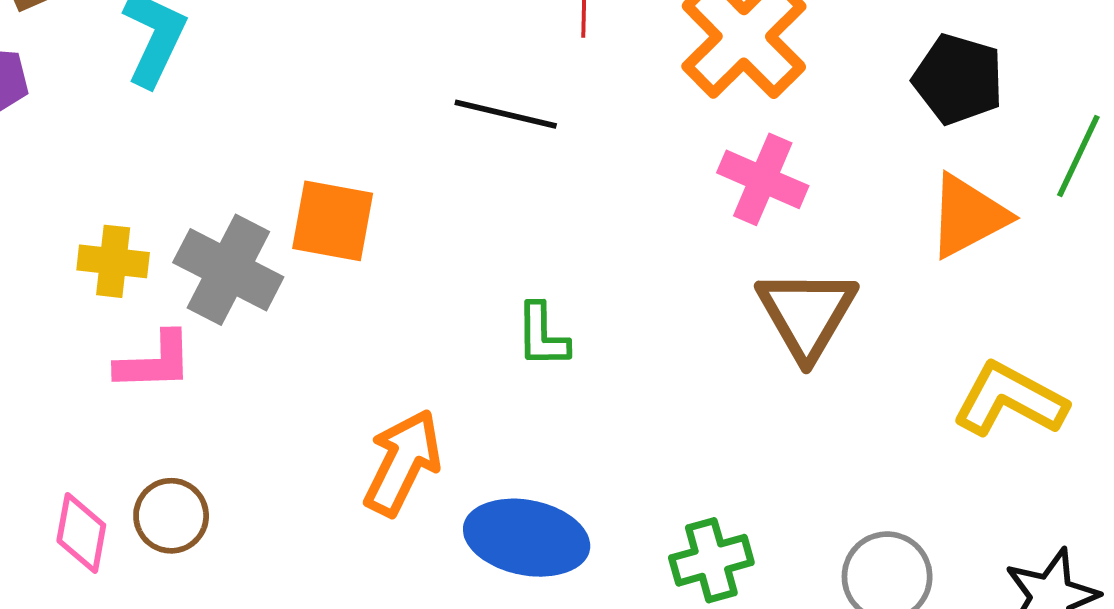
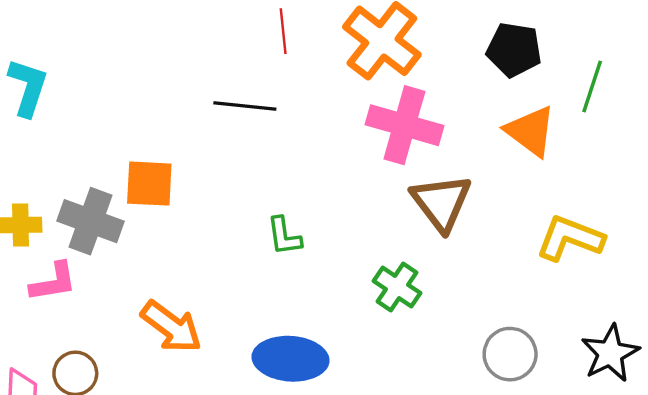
pink cross: (763, 179) -> (404, 125), size x1.4
orange triangle: (968, 216) -> (530, 131), turned -48
orange arrow: (403, 462) -> (171, 327), moved, turned 108
green cross: (711, 560) -> (397, 287), moved, turned -33

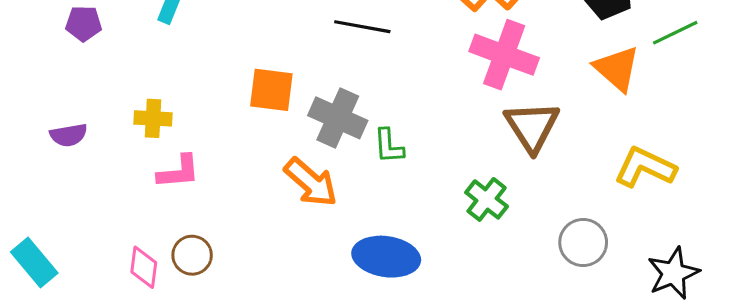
green line: (592, 87) -> (675, 33), turned 42
gray cross: (91, 221) -> (338, 118), moved
orange arrow: (171, 327) -> (311, 182), moved
gray circle: (510, 354) -> (583, 242), moved

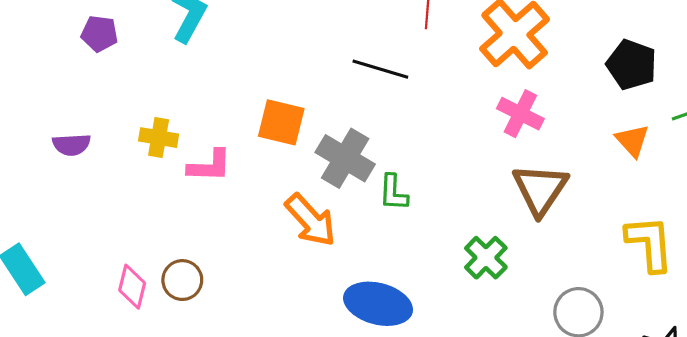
pink cross: (504, 55) -> (520, 114), size x0.7
orange triangle: (617, 69) -> (632, 141), size x0.7
yellow L-shape: (645, 167) -> (650, 243), turned 54
pink L-shape: (179, 172) -> (210, 166), moved

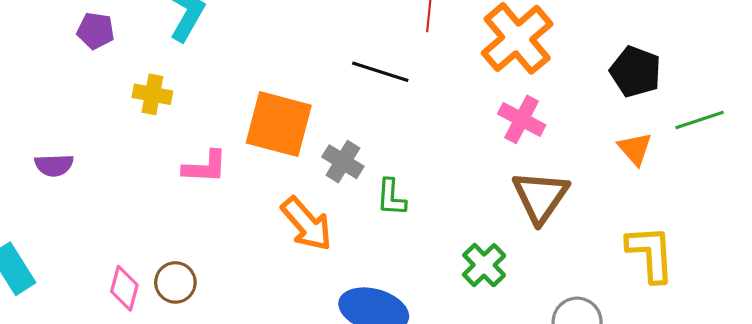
orange square: (281, 122) -> (279, 124), size x1.4
yellow cross: (159, 138) -> (152, 94), moved
purple semicircle: (71, 145) -> (54, 165), moved
gray cross: (345, 158) -> (343, 162), size x0.7

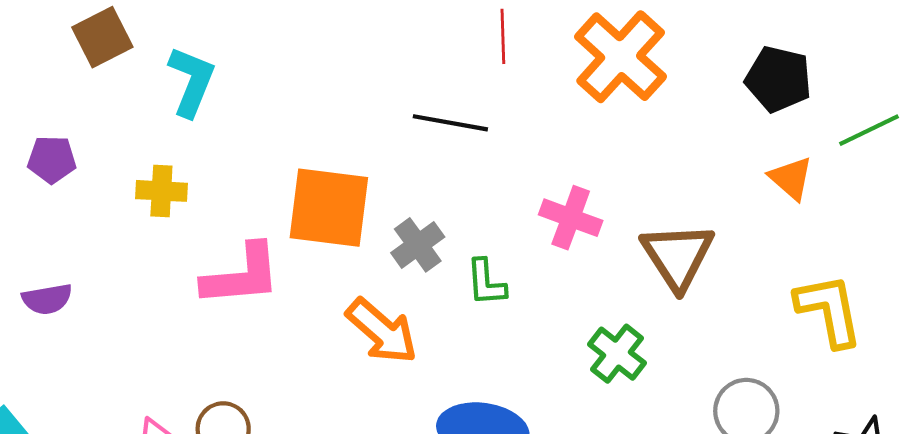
purple pentagon: (96, 31) -> (52, 160), moved
pink cross: (522, 119) -> (571, 218), moved
gray cross: (343, 162) -> (418, 245), turned 30
pink L-shape: (205, 167) -> (241, 275), size x1.4

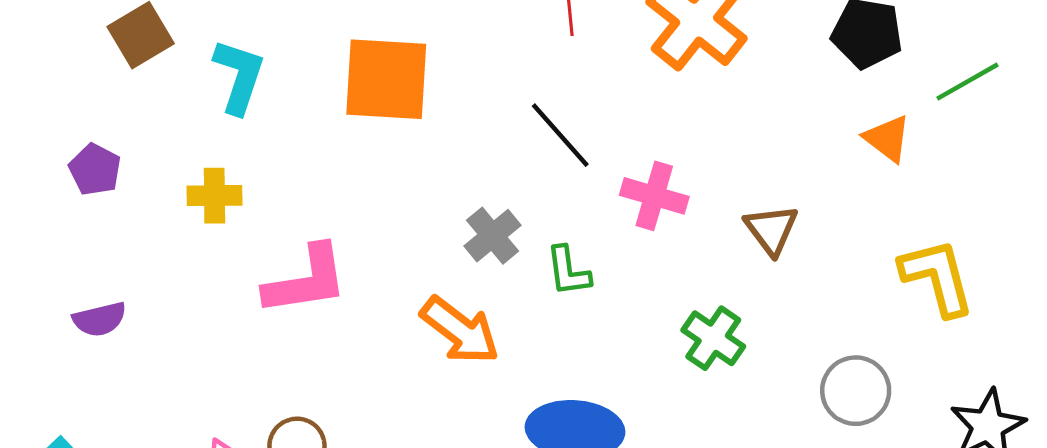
black line: (450, 123) -> (560, 135), moved, turned 42
purple pentagon: (52, 160) -> (95, 170), turned 30
orange square: (329, 208) -> (386, 79), moved
brown triangle: (678, 256) -> (771, 230), size x0.7

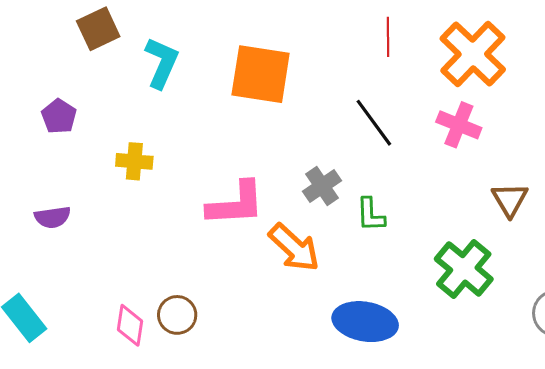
yellow cross: (214, 196) -> (134, 161), moved
pink cross: (654, 196) -> (459, 125), moved
pink L-shape: (306, 280) -> (236, 204), moved
green cross: (713, 338) -> (464, 269), size x1.4

